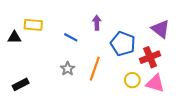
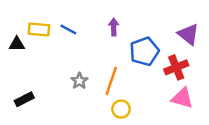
blue line: (71, 37) -> (68, 29), moved
blue pentagon: (123, 44) -> (144, 51), turned 30
yellow circle: (132, 80) -> (121, 109), moved

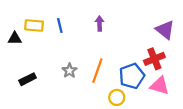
blue line: (68, 29) -> (60, 26), turned 48
blue pentagon: (144, 51) -> (132, 76), moved
black rectangle: (24, 99) -> (28, 79), moved
yellow circle: (121, 109) -> (117, 97), moved

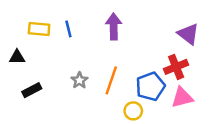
purple arrow: (100, 23) -> (114, 27), size x1.5
black triangle: (15, 38) -> (17, 57), moved
pink triangle: (160, 86) -> (182, 97), turned -30

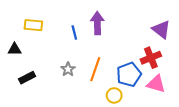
blue line: (68, 29) -> (74, 33), moved
pink triangle: (182, 97) -> (156, 84), turned 30

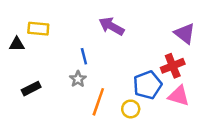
purple arrow: (97, 23) -> (111, 26), turned -60
blue line: (74, 33) -> (84, 56), moved
black triangle: (14, 49) -> (17, 44), moved
orange line: (95, 69) -> (98, 102), moved

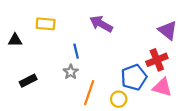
yellow rectangle: (38, 29) -> (46, 24), moved

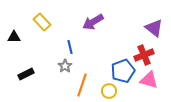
yellow rectangle: (46, 24) -> (42, 22), turned 42
purple arrow: (101, 24) -> (93, 22), turned -60

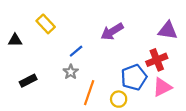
purple arrow: (93, 22) -> (112, 32), moved
purple triangle: (154, 28) -> (168, 30), turned -30
blue line: (70, 47) -> (76, 51), turned 64
pink triangle: (149, 80) -> (162, 87), turned -42

